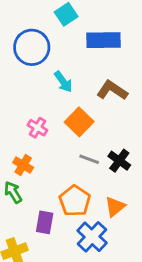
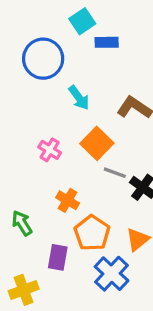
blue rectangle: (103, 40) -> (107, 42), moved, size x0.6
gray line: (89, 159) -> (115, 173), moved
orange cross: (23, 165) -> (68, 200), moved

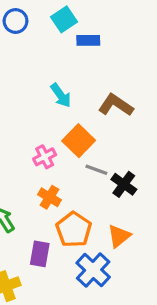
blue circle: (43, 59) -> (16, 21), moved, size x0.6
pink cross: (50, 150) -> (45, 157), moved, turned 30

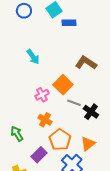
cyan arrow: (61, 95) -> (33, 57), moved
purple rectangle: (40, 254) -> (39, 155), turned 35

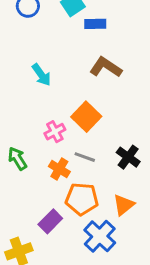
brown L-shape: (86, 63) -> (106, 67), moved
gray line: (74, 103) -> (85, 157), moved
green arrow: (17, 134) -> (17, 159), moved
orange pentagon: (60, 140) -> (82, 199), turned -30

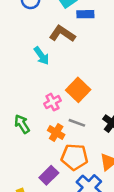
brown L-shape: (106, 67) -> (62, 34), moved

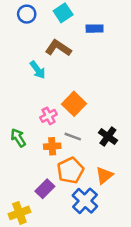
blue rectangle: (85, 14) -> (95, 29), moved
orange cross: (56, 133) -> (52, 146), turned -35
orange pentagon: (74, 157) -> (70, 170), turned -30

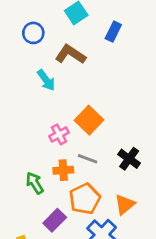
blue circle: (27, 14) -> (33, 33), moved
blue rectangle: (95, 29) -> (113, 32), turned -63
green arrow: (18, 138) -> (35, 183), moved

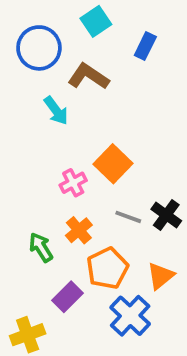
blue circle: (33, 33) -> (39, 48), size x1.5
gray line: (88, 159) -> (128, 217), moved
orange cross: (63, 170) -> (79, 230), turned -36

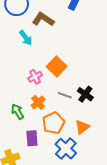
purple rectangle: (67, 297) -> (32, 138), turned -49

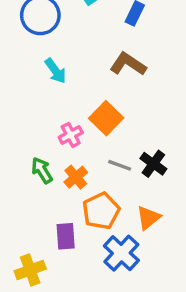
brown L-shape: (43, 19) -> (128, 64), moved
green arrow: (18, 112) -> (42, 170), moved

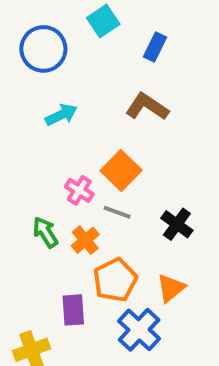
cyan arrow: (55, 71) -> (61, 115), turned -80
pink cross: (71, 135) -> (79, 190), turned -30
gray line: (120, 165) -> (117, 212), moved

